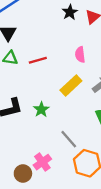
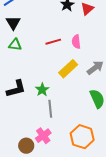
red line: (38, 60) -> (53, 42), moved
gray line: (69, 139) -> (50, 109), moved, turned 36

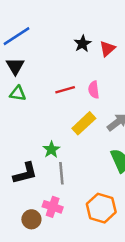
black L-shape: (16, 89) -> (25, 173), moved
pink cross: (43, 136) -> (53, 207), turned -35

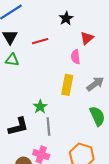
red triangle: (107, 49) -> (87, 38), moved
red line: (65, 90) -> (40, 41), moved
yellow rectangle: (84, 123) -> (67, 85), turned -36

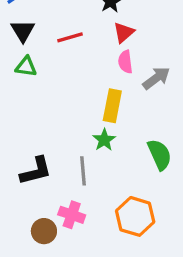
red triangle: (87, 38) -> (124, 32), moved
gray arrow: (95, 84) -> (156, 78), moved
green star: (40, 107) -> (104, 140), moved

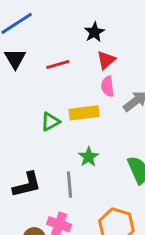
green triangle: (26, 67) -> (50, 122), moved, turned -36
yellow rectangle: (112, 106) -> (84, 113), moved, turned 72

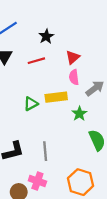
black star: (94, 32) -> (46, 36), moved
green star: (89, 157) -> (79, 114), moved

